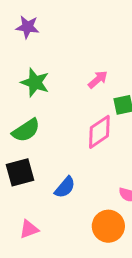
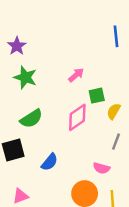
purple star: (27, 27) -> (17, 46), moved, turned 30
green semicircle: (26, 130) -> (31, 119), moved

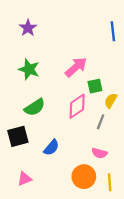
purple star: (17, 46) -> (28, 28), moved
pink arrow: (76, 75) -> (76, 67), size x1.5
gray line: (116, 142) -> (101, 122), moved

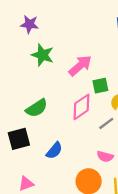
purple star: (28, 28) -> (30, 24), turned -30
green star: (29, 69) -> (43, 55), moved
gray line: (101, 122) -> (106, 123), turned 32

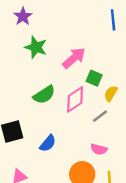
purple star: (30, 24) -> (23, 16), turned 30
green square: (100, 86) -> (94, 78), turned 35
green semicircle: (37, 108) -> (44, 95), moved

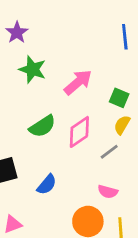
green square: (94, 78) -> (119, 98), moved

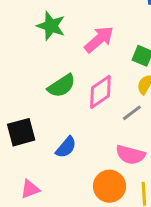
pink semicircle: (108, 192) -> (130, 155), size x1.4

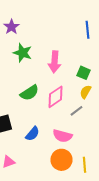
pink arrow: (99, 39) -> (54, 62), turned 135
pink semicircle: (130, 155) -> (62, 136), moved

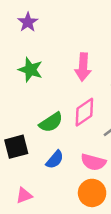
green star: (22, 53) -> (30, 70), moved
green semicircle: (30, 93) -> (51, 122), moved

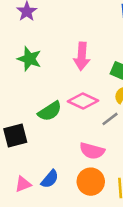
pink diamond: (84, 112) -> (83, 101), turned 60
blue semicircle: (55, 160) -> (50, 179), moved

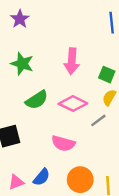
green semicircle: (50, 111) -> (37, 100), moved
pink semicircle: (92, 151) -> (63, 143), moved

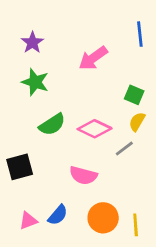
purple star: (20, 19) -> (32, 42), moved
pink arrow: (72, 61) -> (93, 58), moved, turned 50

